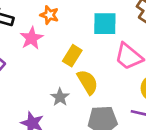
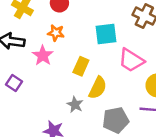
yellow semicircle: (88, 82) -> (98, 88), turned 65

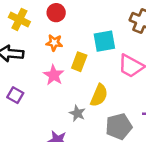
pink star: (43, 55) -> (54, 75), moved
yellow rectangle: (81, 66) -> (79, 62), moved

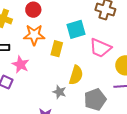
orange star: (54, 43) -> (34, 35), size x1.5
pink star: (54, 75) -> (21, 64), moved

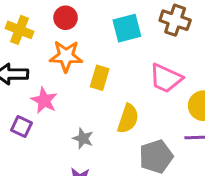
cyan square: (76, 29) -> (127, 28), moved
gray star: (59, 92) -> (83, 138), moved

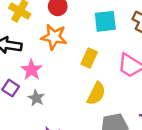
yellow rectangle: (100, 78) -> (89, 58), moved
gray star: (83, 138) -> (36, 98), moved

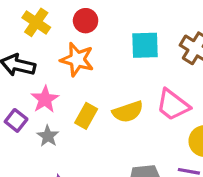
yellow rectangle: (89, 58) -> (86, 116), moved
yellow semicircle: (96, 94) -> (128, 112), moved, turned 40

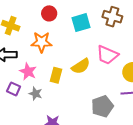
red circle: (86, 21) -> (49, 13), moved

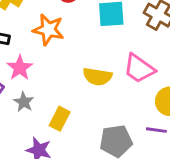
yellow semicircle: (81, 66) -> (97, 77), turned 30
yellow rectangle: (56, 75) -> (60, 119), moved

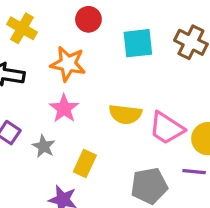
pink star: (20, 68) -> (64, 108), moved
pink trapezoid: (139, 69) -> (167, 128), moved

